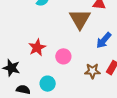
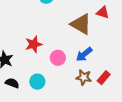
brown triangle: (80, 19) -> (81, 24), turned -40
blue arrow: (104, 40) -> (84, 54), moved

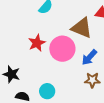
red star: (34, 44) -> (37, 43), moved
pink circle: (58, 58) -> (62, 49), moved, size x1.6

